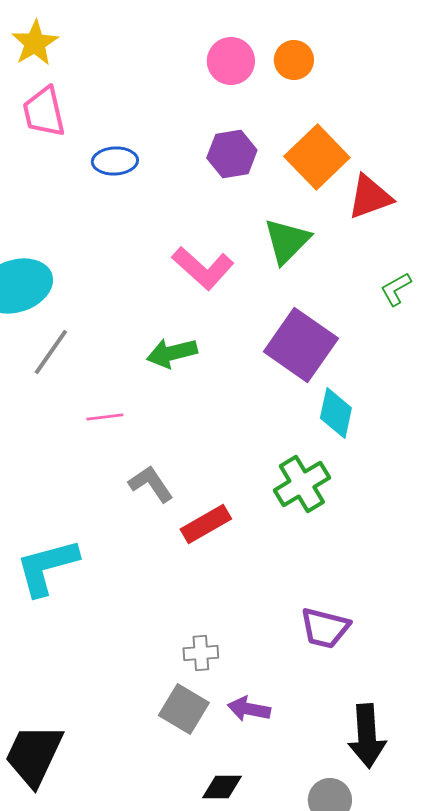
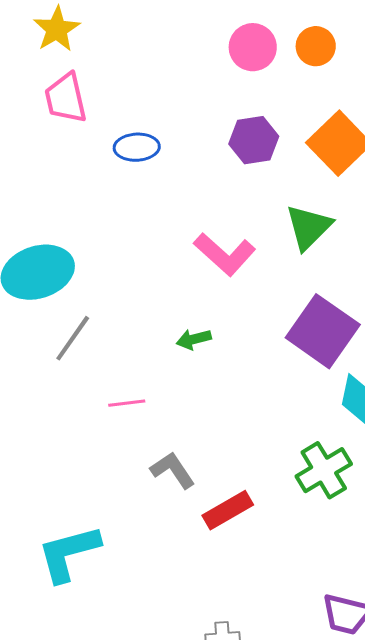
green arrow: (172, 353) -> (194, 339), size x0.7

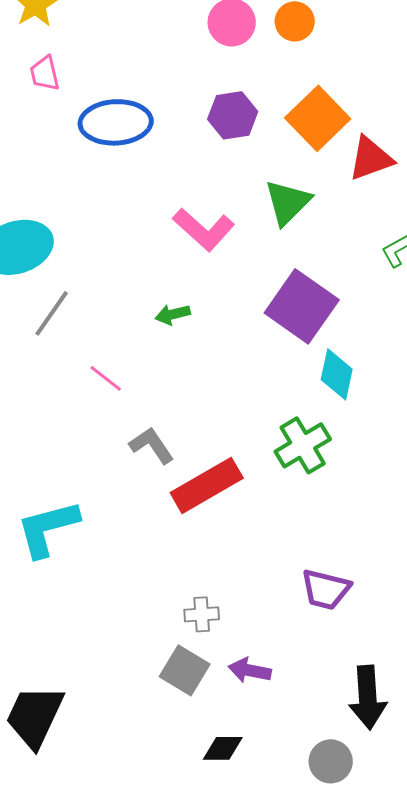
pink trapezoid: (66, 98) -> (45, 73), size x0.7
blue ellipse: (137, 147) -> (116, 122), size x1.6
pink line: (127, 403) -> (106, 378), turned 45
red rectangle: (228, 510) -> (207, 485), size x1.4

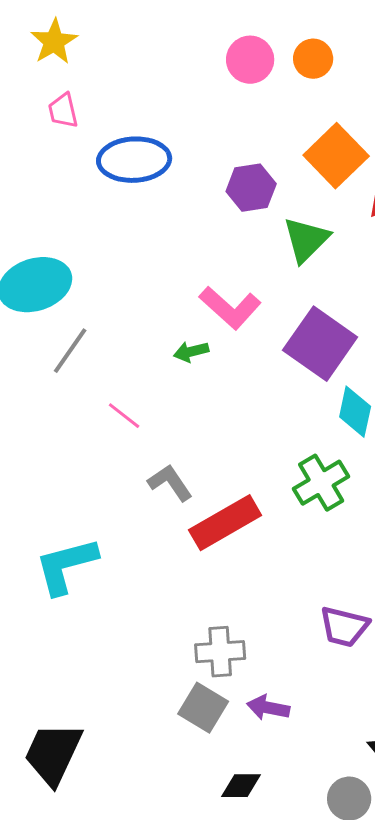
purple hexagon: (233, 115) -> (251, 188), moved
pink L-shape: (204, 229) -> (230, 308), moved
gray cross: (202, 614) -> (220, 652), size x1.4

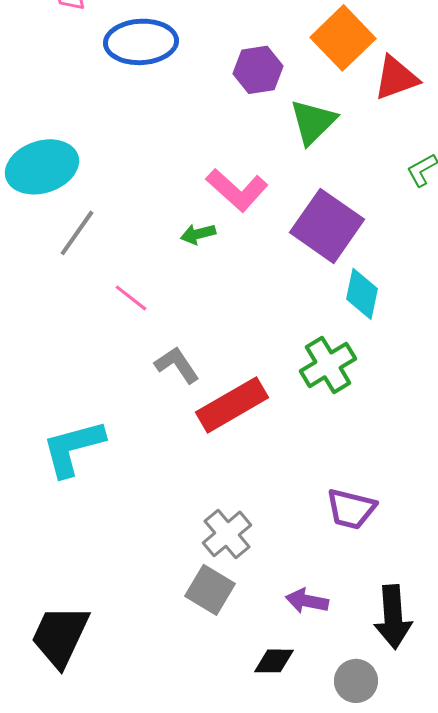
gray cross: (220, 652) -> (227, 534), turned -36
purple arrow: (268, 708) -> (307, 601), moved
black diamond: (241, 786) -> (274, 661), moved

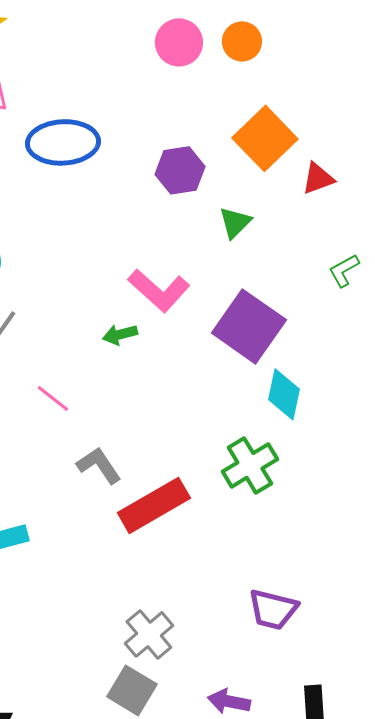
red triangle: (396, 78) -> (318, 178), size x0.7
green triangle: (313, 122) -> (235, 222), size x0.7

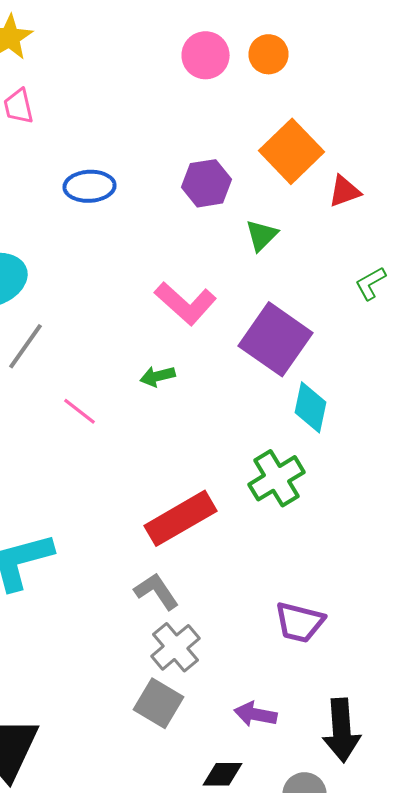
blue ellipse: (63, 142) -> (90, 186), moved, size x0.7
green arrow: (120, 334) -> (158, 376), moved
gray L-shape: (99, 465) -> (156, 591), moved

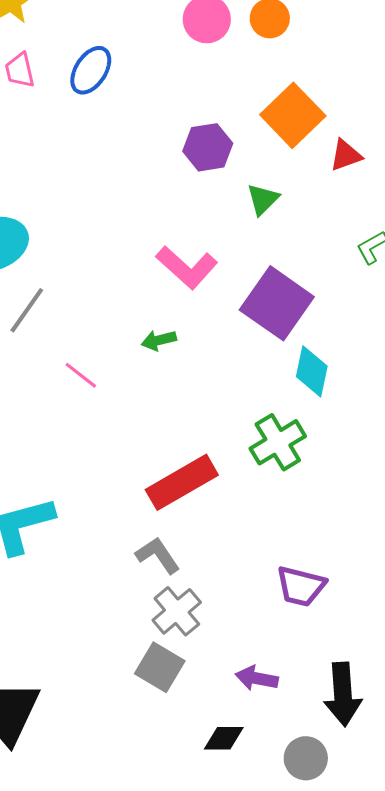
blue ellipse: (90, 186) -> (91, 70), moved, turned -54

